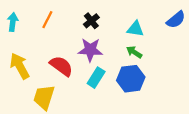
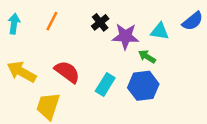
cyan triangle: (135, 29) -> (160, 31), moved
purple star: (90, 50) -> (125, 36), moved
yellow arrow: (20, 66) -> (22, 72), turned -32

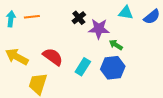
orange line: (52, 21) -> (32, 17), moved, turned 56
cyan triangle: (160, 31) -> (126, 13), moved

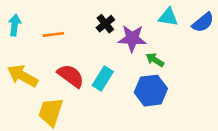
orange line: (32, 17) -> (53, 34), moved
cyan rectangle: (83, 67) -> (103, 79), moved

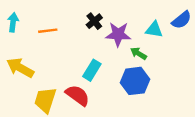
cyan triangle: (168, 17) -> (154, 30), moved
red semicircle: (71, 76) -> (78, 95), moved

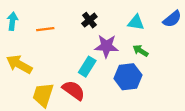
cyan triangle: (154, 30) -> (136, 22), moved
purple star: (118, 34) -> (106, 46), moved
green arrow: (139, 53) -> (140, 51), moved

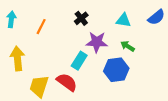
orange line: (45, 29) -> (41, 27), turned -56
yellow arrow: (19, 64) -> (17, 58), turned 55

